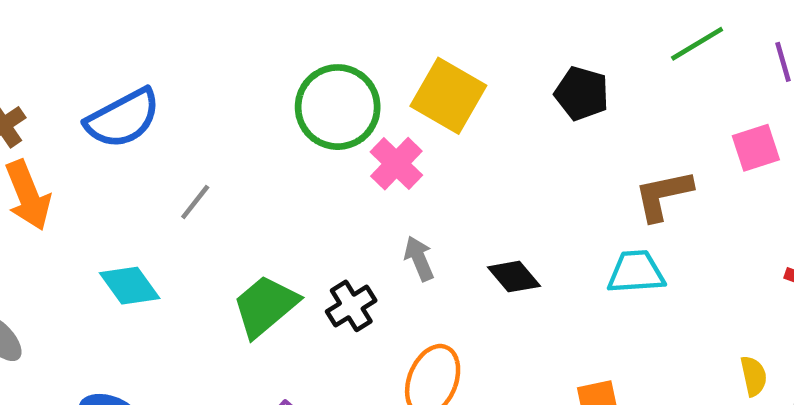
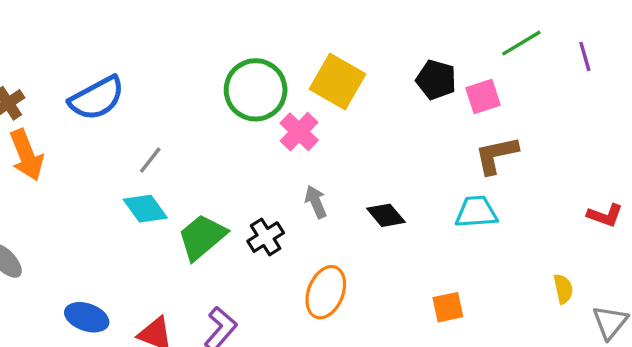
pink square: (756, 148) -> (483, 97), moved
cyan diamond: (130, 286) -> (145, 209), moved

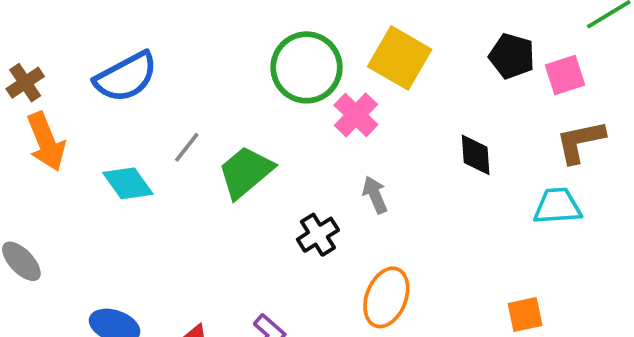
cyan diamond: (145, 209) -> (128, 183), moved
black diamond: (386, 215) -> (476, 155), moved, turned 36
green trapezoid: (202, 237) -> (246, 172), moved

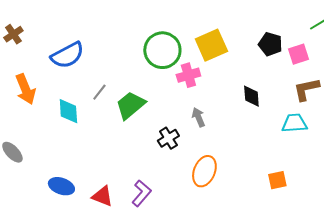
yellow square: (400, 58) -> (211, 45), turned 36
brown cross: (25, 83) -> (13, 34), moved
pink cross: (356, 115) -> (188, 75), turned 30
cyan diamond: (128, 183) -> (68, 111), turned 32

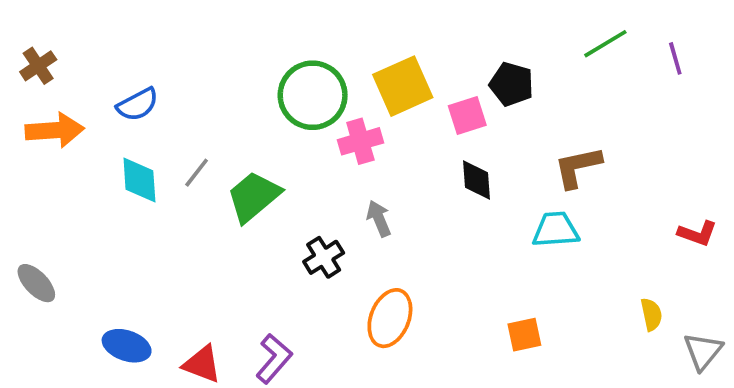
pink square: (298, 54) -> (467, 116), moved
blue semicircle: (67, 55) -> (138, 104), size x0.7
orange arrow: (25, 89) -> (55, 130), moved, turned -72
cyan diamond: (68, 111) -> (139, 180), moved

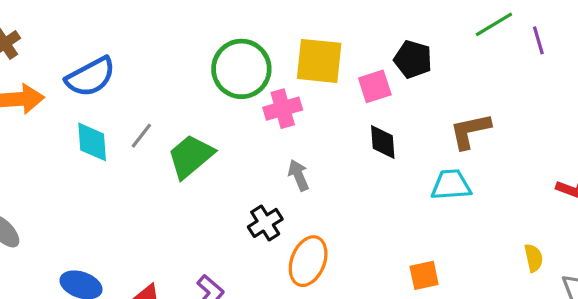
purple line: (675, 58) -> (538, 40), moved
yellow square: (403, 86) -> (319, 61), turned 30
blue semicircle: (138, 104) -> (91, 77), size x1.4
black cross: (324, 257) -> (265, 223), moved

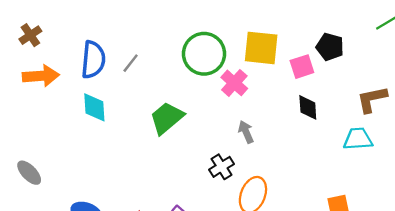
blue semicircle: (91, 77) -> (93, 60), turned -57
pink cross: (283, 109) -> (234, 83), turned -32
gray line: (141, 136) -> (131, 63), moved

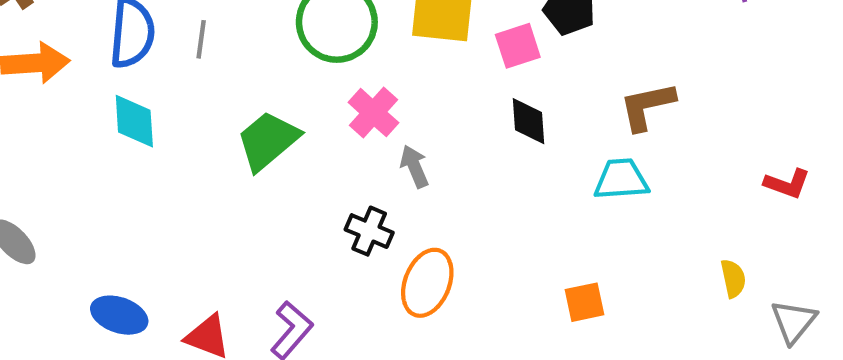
gray line: (131, 63) -> (201, 39), turned -30
pink cross: (234, 83) -> (373, 113), moved
black cross: (222, 167) -> (369, 231), turned -35

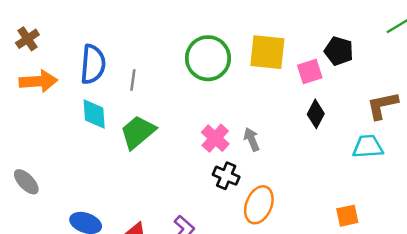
gray line: (201, 39) -> (133, 80), moved
pink cross: (373, 113) -> (215, 138), moved
black diamond: (529, 121) -> (316, 114), turned 32
green trapezoid: (268, 141) -> (138, 132), moved

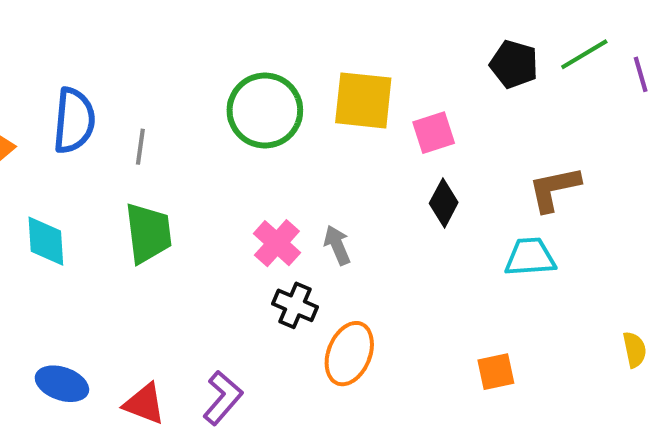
black pentagon: (339, 51) -> (514, 64), moved
cyan diamond: (94, 114) -> (46, 241), moved
green trapezoid: (138, 132) -> (148, 233), turned 123

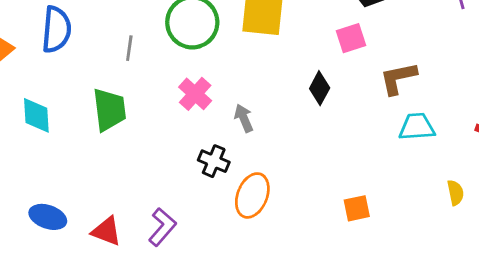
pink square: (434, 133) -> (351, 38), moved
gray line: (140, 147) -> (129, 48), moved
pink cross: (277, 243) -> (195, 94), moved
cyan trapezoid: (530, 257) -> (417, 127), moved

